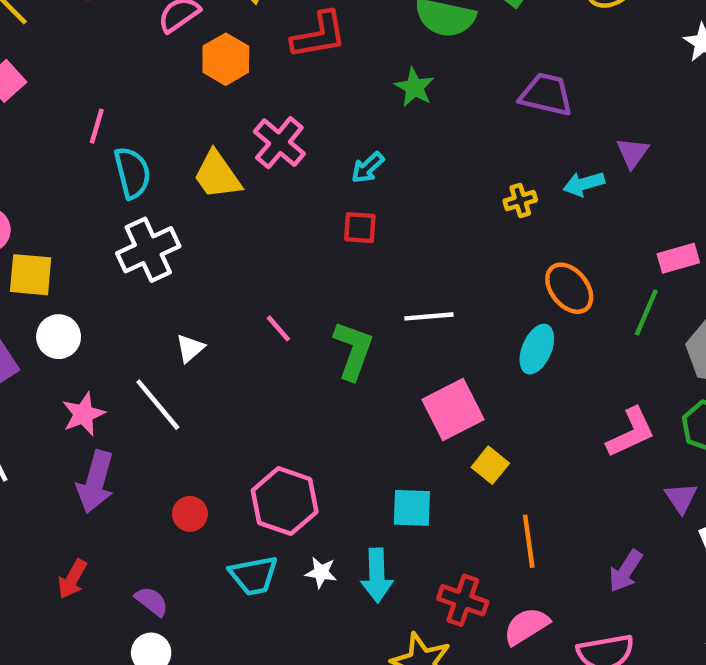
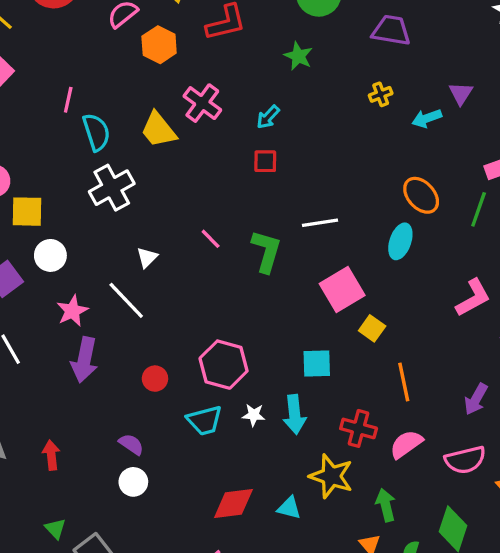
purple trapezoid: (546, 94) -> (391, 30), moved
yellow cross: (520, 200) -> (381, 94), moved
red arrow: (72, 579) -> (51, 455), moved, turned 148

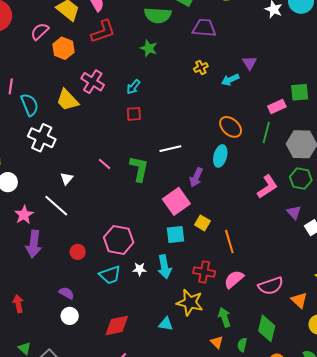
white cross: (112, 188) -> (42, 138), turned -32
pink square: (342, 290) -> (176, 201), moved
yellow square: (372, 328) -> (202, 223), moved
purple arrow: (476, 399) -> (196, 177), moved
red diamond: (233, 504) -> (117, 326), moved

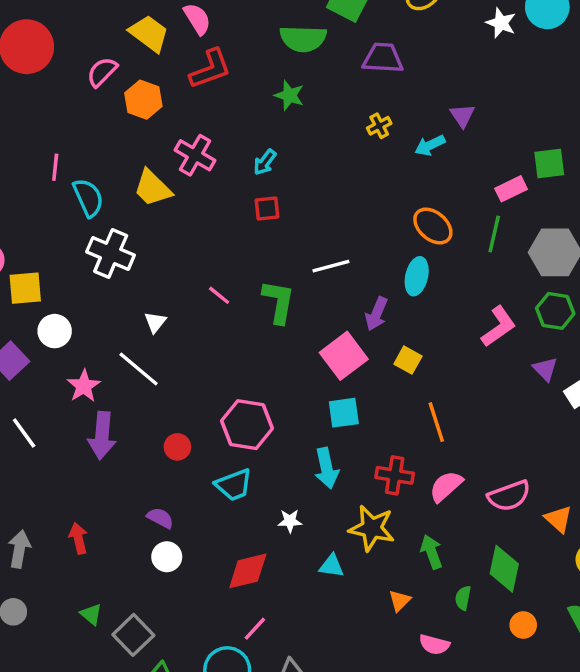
yellow square: (202, 223) -> (408, 360), moved
white star: (140, 269) -> (290, 521), moved
orange triangle: (217, 342) -> (400, 601), moved, turned 32

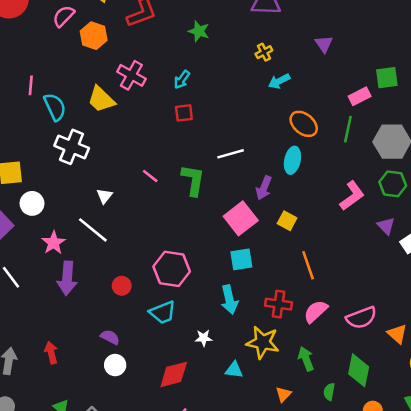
cyan arrow: (430, 145) -> (279, 81), moved

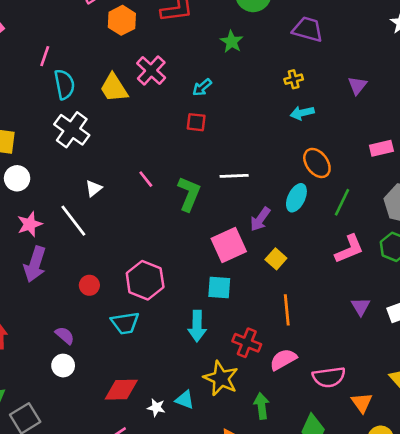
green line: (348, 129) -> (342, 202), moved
purple triangle: (386, 226) -> (361, 307), moved
white star: (204, 338) -> (156, 408), moved

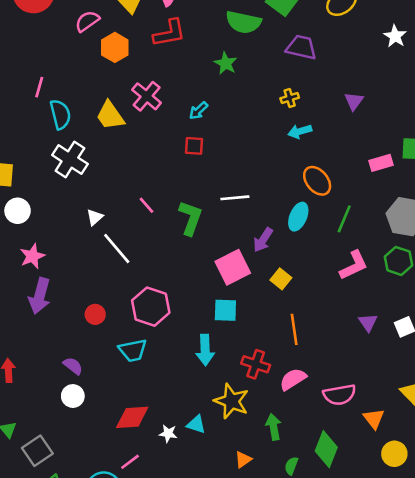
white line: (73, 221) -> (117, 248), moved

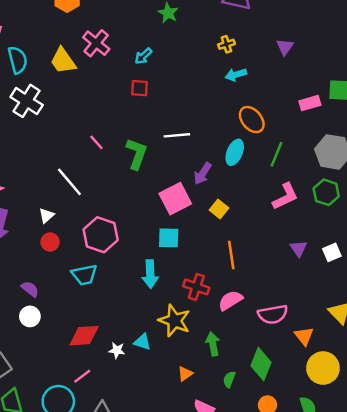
white triangle: (95, 217) -> (46, 216), moved
yellow circle: (394, 454) -> (323, 368), size x1.4

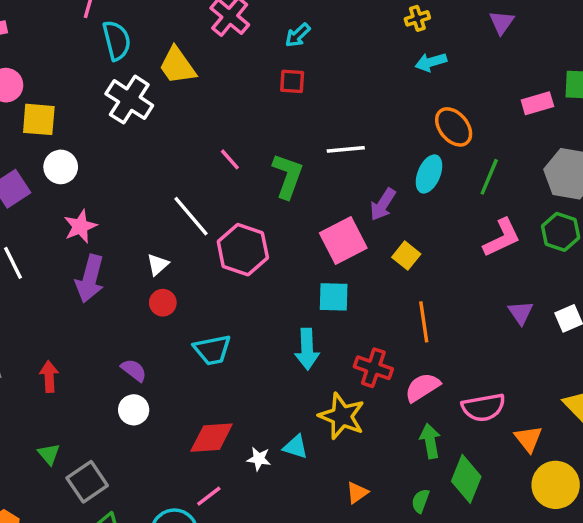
yellow trapezoid: (63, 61) -> (177, 66), moved
pink hexagon: (101, 235) -> (243, 250), moved
green arrow: (213, 344) -> (430, 441), moved

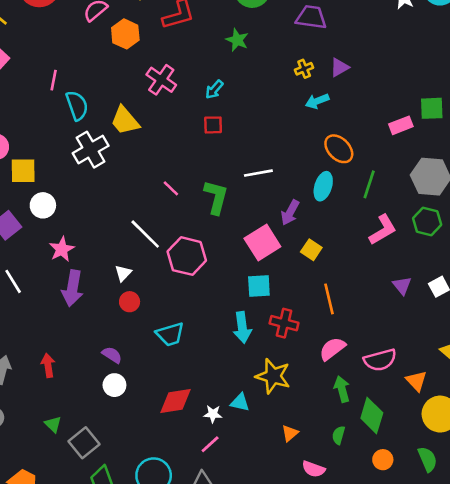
purple triangle: (502, 22) -> (339, 67), moved, turned 30
white cross: (129, 100) -> (91, 150), turned 32
red cross: (373, 368) -> (284, 323), moved
pink line: (209, 496) -> (210, 444), moved

